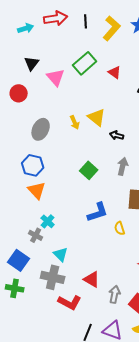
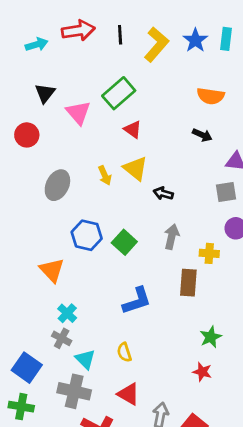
red triangle: (115, 72) -> (133, 129), moved
blue hexagon: (33, 165) -> (87, 235), moved
yellow semicircle: (120, 228) -> (124, 352), moved
gray cross: (36, 235) -> (62, 338), moved

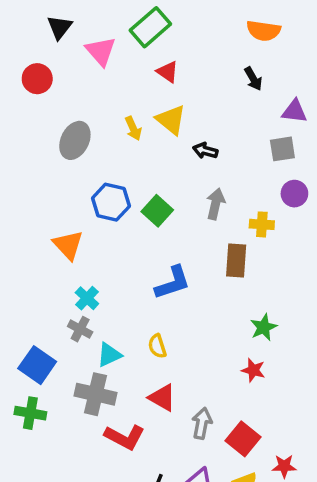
black arrow: (202, 135) -> (253, 79), turned 36
cyan triangle: (85, 359) -> (109, 355), turned 50

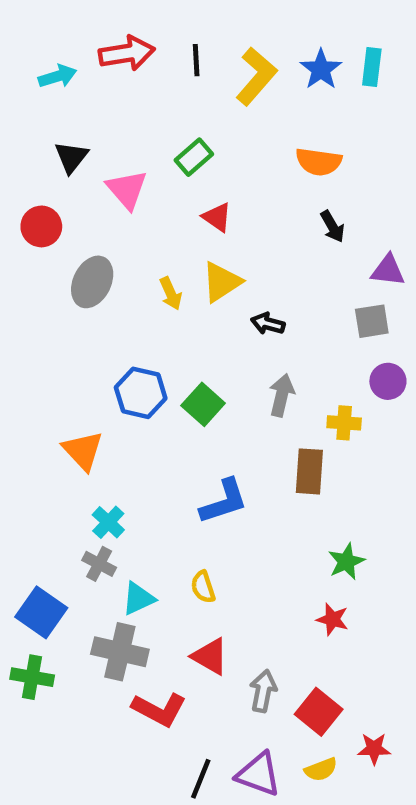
green rectangle: (150, 27) -> (194, 157), size x0.7
orange semicircle: (264, 31) -> (319, 162), moved
yellow triangle: (171, 120) -> (222, 282), turned 48
gray ellipse: (75, 140) -> (92, 282), moved

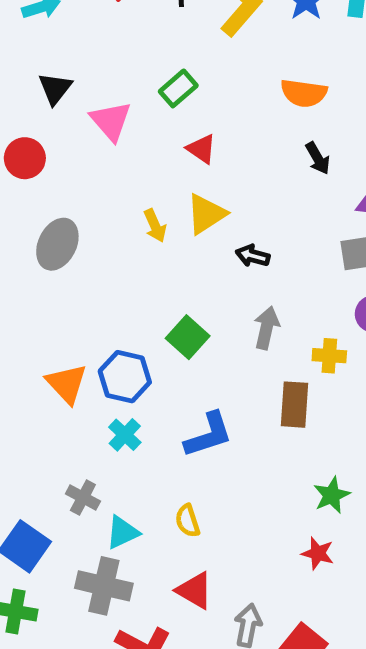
gray ellipse: (92, 282) -> (57, 244), moved
blue hexagon: (141, 393) -> (125, 377), moved
cyan cross: (108, 522) -> (125, 435), moved

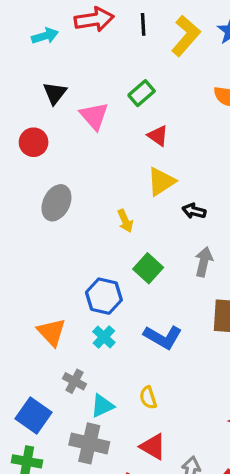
yellow arrow: (155, 226) -> (125, 221), moved
orange triangle: (67, 384) -> (52, 332), moved
blue L-shape: (208, 435) -> (163, 337), turned 48

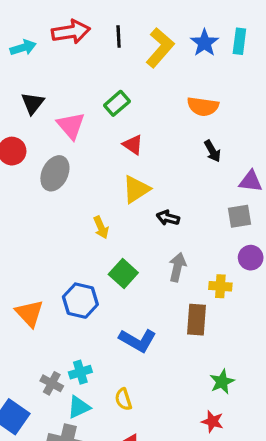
gray ellipse: (56, 203) -> (55, 173), moved
orange triangle: (52, 332) -> (29, 313), moved
cyan cross: (104, 337) -> (80, 372), moved, turned 30

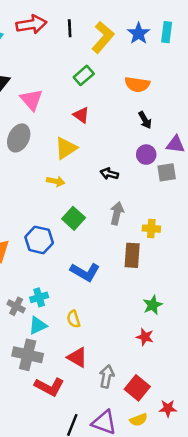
green rectangle: (117, 103) -> (84, 75), moved
yellow triangle: (136, 189) -> (66, 148), moved
yellow arrow: (101, 227) -> (56, 181), turned -54
purple circle: (251, 258) -> (146, 155), moved

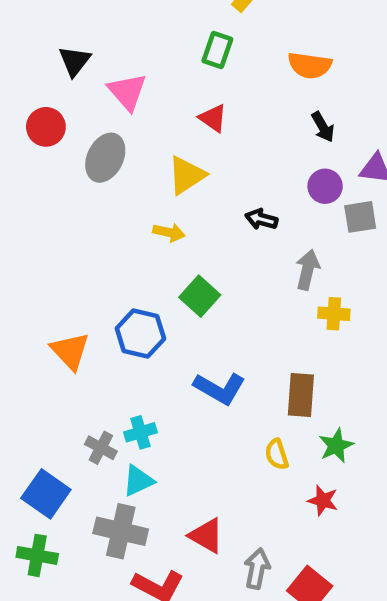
green rectangle: (84, 75) -> (217, 50), turned -30
gray arrow: (117, 213) -> (307, 270), moved
brown rectangle: (132, 255) -> (301, 395), moved
yellow semicircle: (74, 319) -> (277, 454), moved

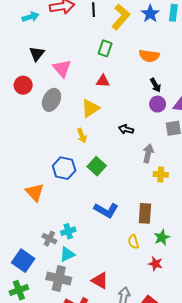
red triangle: (213, 118) -> (103, 81), turned -32
purple circle: (325, 186) -> (158, 104), moved
yellow arrow: (169, 232) -> (82, 136), turned 56
blue hexagon: (140, 333) -> (64, 168), moved
green cross: (37, 555) -> (19, 290), turned -30

